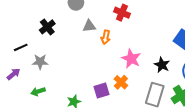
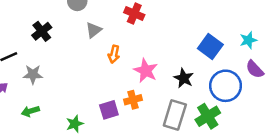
gray triangle: (89, 26) -> (94, 30), turned -32
orange arrow: (106, 37) -> (114, 54), moved
orange cross: (121, 82) -> (133, 100), turned 32

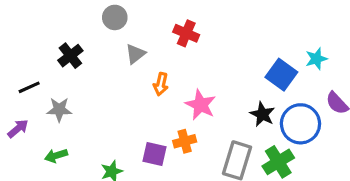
cyan star: (248, 40) -> (316, 59), moved
black star: (184, 78) -> (262, 114), moved
purple square: (109, 110) -> (154, 154), turned 30

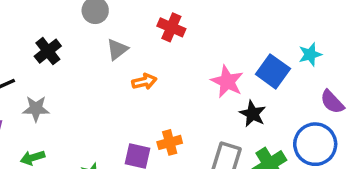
orange arrow: (161, 84) -> (144, 82), turned -115
pink star: (200, 105) -> (227, 82), moved
blue circle: (300, 124) -> (315, 144), moved

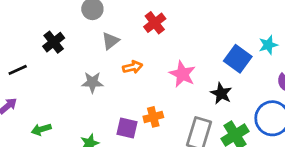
red cross: (171, 27) -> (155, 23), turned 30
pink star: (227, 82) -> (182, 74), moved
gray star: (36, 109) -> (92, 82), moved

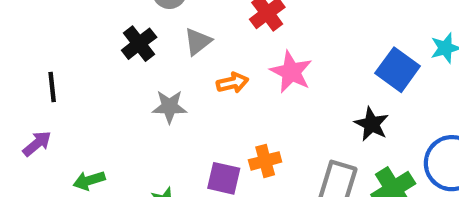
black cross: (54, 42) -> (139, 44), moved
black line: (18, 70) -> (52, 87), turned -72
pink star: (182, 74) -> (291, 72), moved

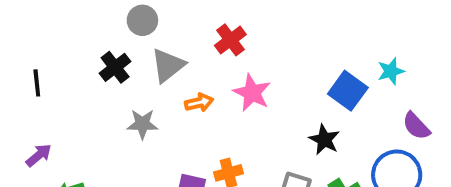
gray triangle: (198, 41) -> (168, 65), size x1.4
black line: (52, 87) -> (37, 83), moved
purple arrow: (37, 144) -> (39, 155), moved

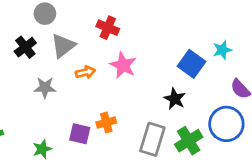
red cross: (230, 40) -> (108, 28), turned -30

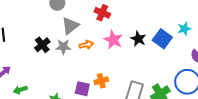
black cross: (25, 47) -> (42, 45), moved
gray star: (45, 88) -> (63, 47), moved
black star: (175, 99) -> (138, 39), moved

